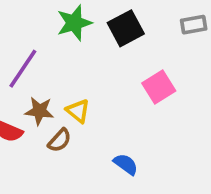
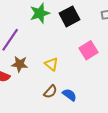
yellow triangle: (78, 111) -> (51, 64), moved
brown semicircle: (60, 140) -> (50, 92), moved

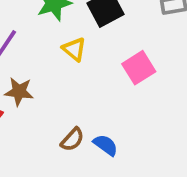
yellow triangle: (51, 64) -> (74, 49), moved

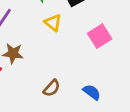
blue semicircle: (106, 145) -> (92, 92), moved

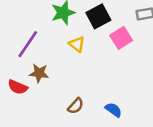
pink square: (100, 36) -> (121, 38), moved

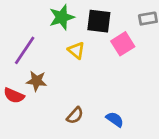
black square: (98, 16) -> (99, 21), turned 35

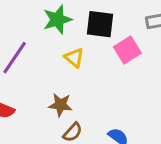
brown star: (37, 81) -> (60, 105), moved

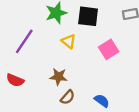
pink square: (127, 50) -> (109, 49), moved

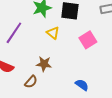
brown semicircle: (68, 97) -> (31, 82), moved

